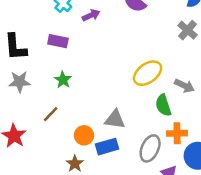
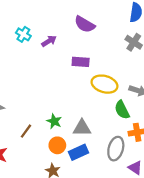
purple rectangle: (58, 41) -> (81, 62), moved
yellow ellipse: (148, 73) -> (104, 84), turned 60
green star: (63, 80) -> (54, 121), moved

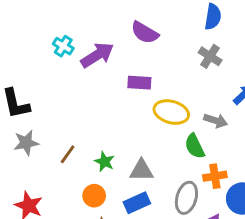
purple arrow: (49, 41) -> (97, 55), size x1.6
brown line: (26, 131) -> (68, 154), moved
orange circle: (57, 145) -> (94, 196), moved

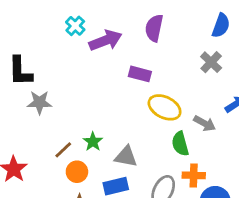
purple semicircle: (145, 33) -> (154, 28), turned 60
gray star: (26, 143) -> (39, 102), moved
brown line: (68, 154) -> (63, 150), moved

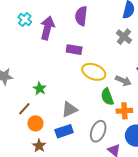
purple arrow: (106, 40) -> (47, 28), turned -50
green star: (93, 142) -> (40, 89), moved
gray triangle: (126, 157) -> (69, 109), turned -30
orange cross: (194, 175) -> (124, 111), moved

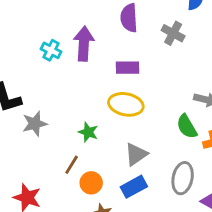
cyan cross: (25, 20) -> (51, 50), moved
gray cross: (124, 37) -> (173, 33), moved
yellow ellipse: (94, 72) -> (126, 104), moved

